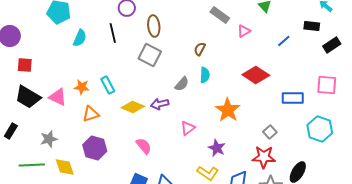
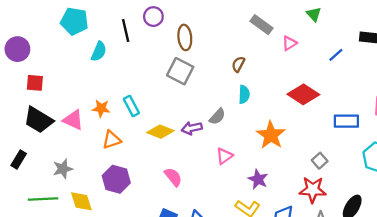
black line: (113, 33) -> (126, 30), moved
gray semicircle: (182, 84) -> (217, 116), moved

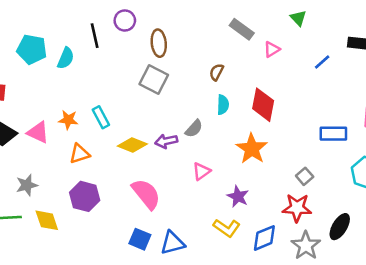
cyan pentagon: (74, 21) -> (32, 49), moved
red diamond: (303, 94) -> (263, 105), moved, turned 68
pink semicircle: (173, 177) -> (146, 194), size x1.5

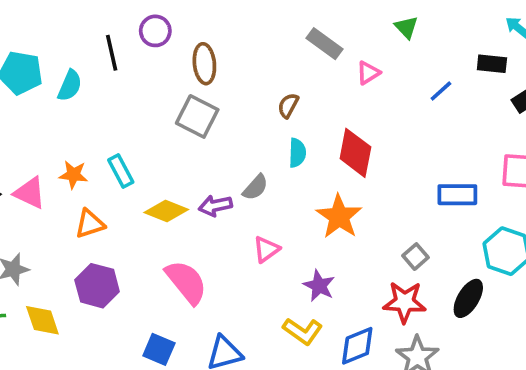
black ellipse: (340, 227) -> (468, 298), moved
blue square: (140, 239) -> (159, 349), moved

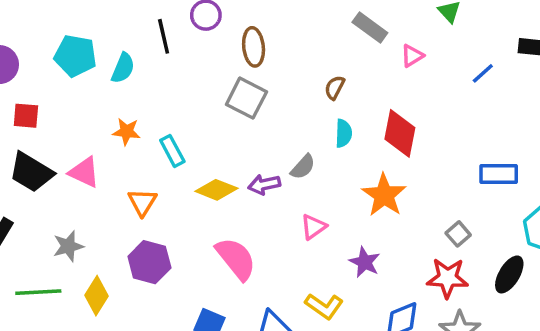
orange star: (73, 175) -> (126, 132), moved
orange triangle: (90, 224) -> (142, 202), turned -40
yellow diamond: (42, 320) -> (97, 296), turned 51
yellow L-shape: (303, 331) -> (324, 306), moved

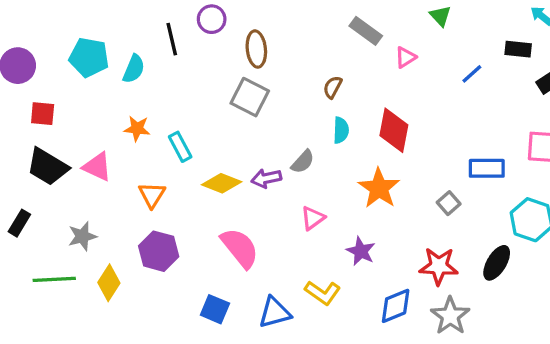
gray square: (458, 234) -> (449, 203), moved

